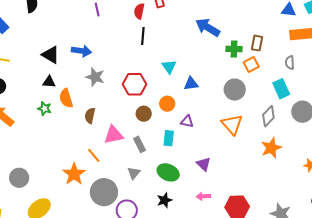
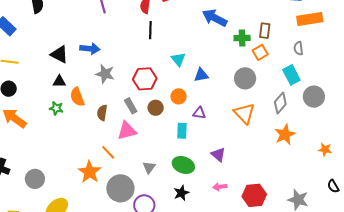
gray rectangle: (140, 144) -> (131, 106), moved

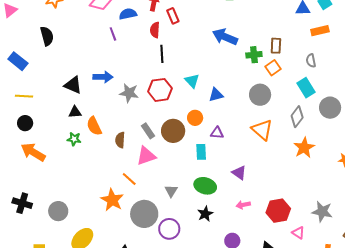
orange rectangle: (310, 19) -> (320, 31), size x0.7
gray star: (105, 74) -> (129, 93), moved
red hexagon: (145, 79) -> (160, 90), moved
brown circle: (156, 108) -> (173, 131), size x1.5

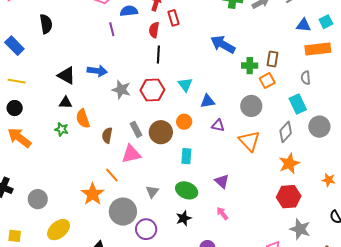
orange rectangle: (320, 31) -> (318, 49), size x1.4
purple triangle: (217, 133) -> (218, 125), moved
pink arrow: (243, 205) -> (222, 213), turned 56
red hexagon: (278, 211) -> (289, 197), moved

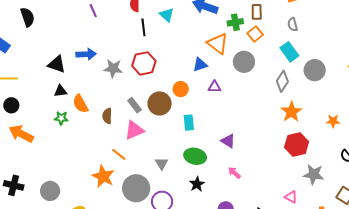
cyan triangle: (185, 85) -> (167, 15), moved
orange triangle: (249, 141) -> (218, 44), moved

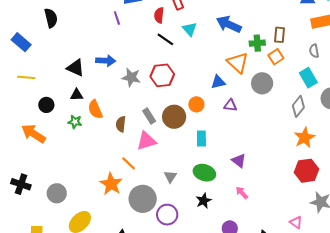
black line: (143, 27) -> (165, 39), turned -54
black circle: (11, 105) -> (46, 105), moved

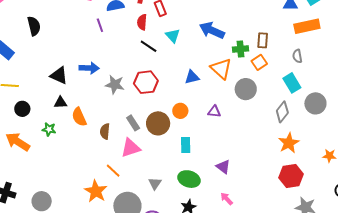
blue triangle: (218, 82) -> (192, 77), moved
black circle: (46, 105) -> (22, 109), moved
green star: (75, 122) -> (49, 129), moved

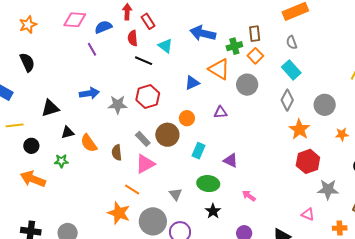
black triangle: (59, 76) -> (50, 108), moved, turned -30
gray circle: (315, 103) -> (325, 105), moved
cyan rectangle: (186, 145) -> (199, 151), turned 35
purple triangle: (223, 167) -> (231, 160), moved

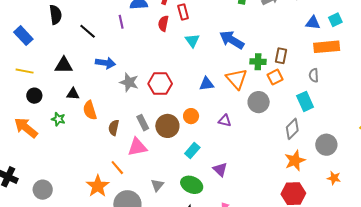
black line: (144, 61) -> (88, 31), moved

